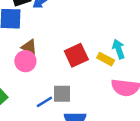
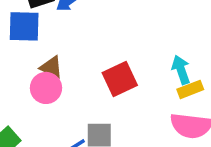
yellow rectangle: (106, 59) -> (190, 89), moved, turned -49

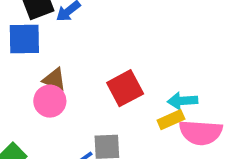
cyan arrow: (181, 70) -> (183, 101), moved, turned -72
yellow rectangle: (190, 89) -> (171, 120), moved

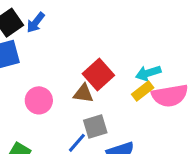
brown triangle: (54, 80) -> (83, 93), moved

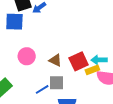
red square: (98, 74) -> (79, 61), moved

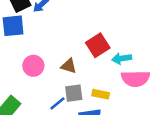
red square: (79, 61) -> (98, 45), moved
yellow rectangle: (92, 70) -> (101, 94), moved, turned 40

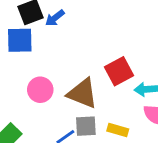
brown triangle: (69, 66) -> (82, 93), size x1.6

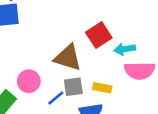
pink circle: (40, 90) -> (29, 81), moved

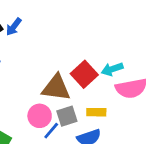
red square: (99, 35) -> (84, 74), moved
pink circle: (29, 81) -> (40, 116), moved

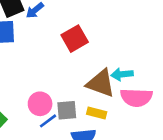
red square: (84, 74) -> (75, 39), moved
brown triangle: (56, 88) -> (101, 83), moved

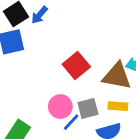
red square: (75, 39) -> (76, 66), moved

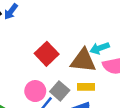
gray square: (88, 108) -> (60, 91), turned -30

